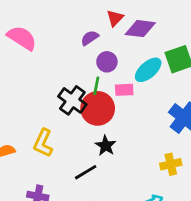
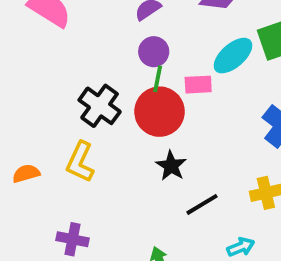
purple circle: (107, 62) -> (154, 52), moved
black cross: (72, 100) -> (100, 106), moved
black line: (86, 172) -> (202, 204), moved

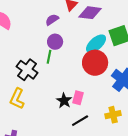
green line: (158, 79) -> (49, 57), moved
pink rectangle: (198, 85) -> (78, 98), moved, turned -72
red circle: (160, 112) -> (95, 63), moved

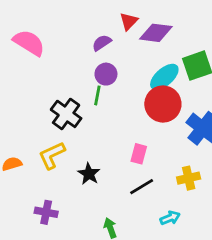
yellow L-shape: (17, 99) -> (52, 155), turned 40
black star: (64, 101) -> (89, 174), moved

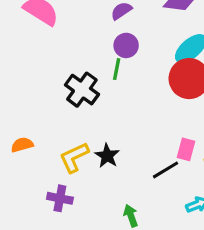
pink rectangle: (139, 154) -> (186, 149), moved
yellow L-shape: (52, 155) -> (74, 157), moved

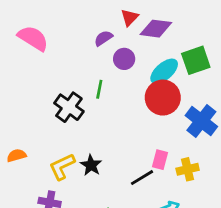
purple circle: (126, 45) -> (124, 59), moved

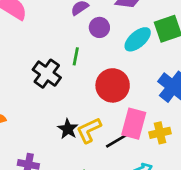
red circle: (163, 98) -> (113, 85), moved
pink rectangle: (160, 160) -> (134, 124), size x1.6
yellow L-shape: (62, 167) -> (89, 130), moved

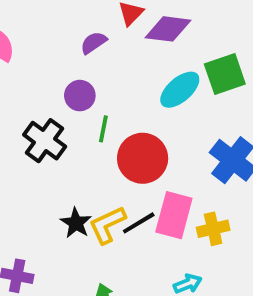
purple circle: (99, 27) -> (80, 96), moved
green line: (76, 56) -> (103, 129), moved
black line: (117, 141) -> (139, 223), moved

